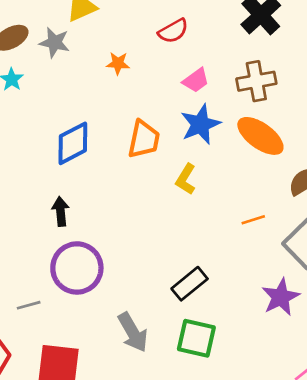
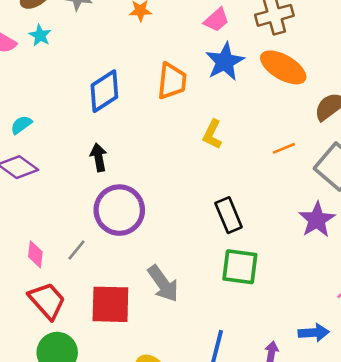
yellow L-shape: (186, 179) -> (212, 134), moved
black rectangle: (190, 284) -> (229, 215), turned -68
gray line: (29, 305) -> (76, 250), turned -30
gray arrow: (133, 332) -> (163, 284), moved

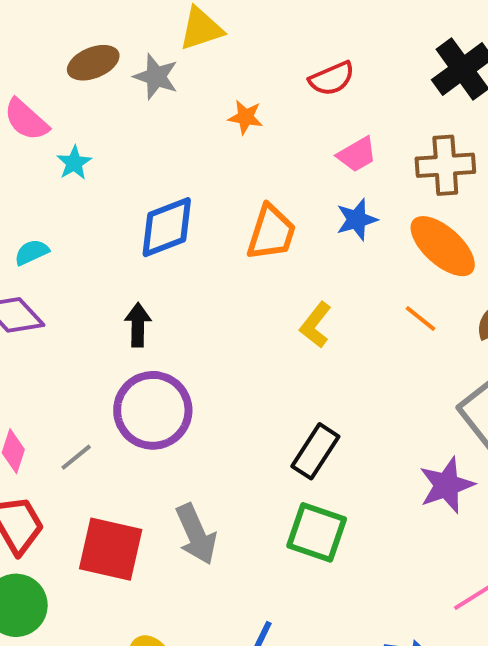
cyan star: (40, 35) -> (74, 163), moved
blue star: (225, 62) -> (357, 220), size x0.7
orange line: (284, 148) -> (421, 318), moved, turned 50
black rectangle: (229, 215) -> (315, 451), turned 44

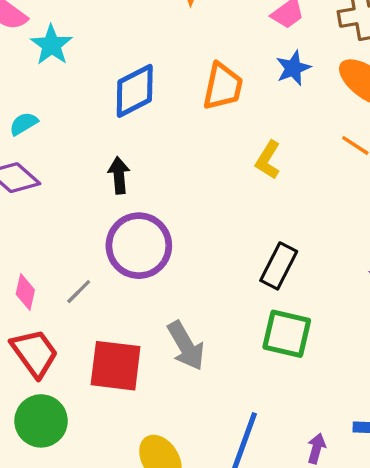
cyan star: (74, 163) -> (51, 45), size x1.4

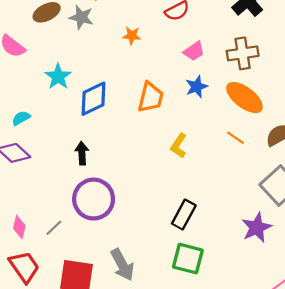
cyan star: (51, 45) -> (58, 77), moved

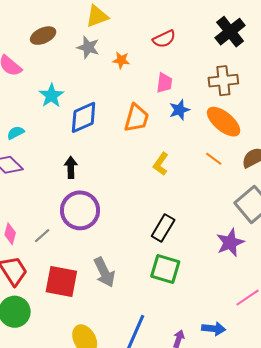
gray star: (81, 17) -> (88, 47), moved
pink trapezoid: (194, 51) -> (164, 83), moved, turned -50

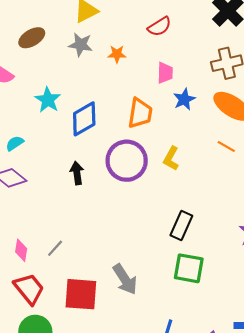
purple circle: (80, 210) -> (127, 161), moved

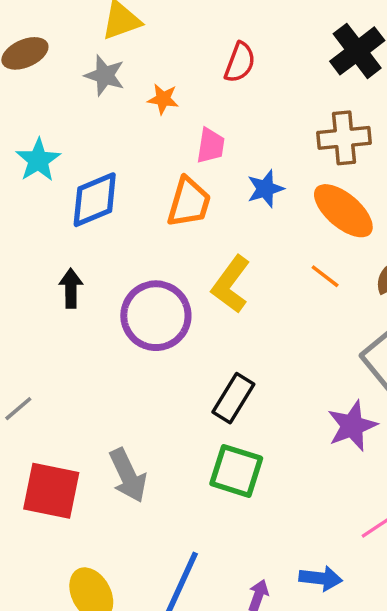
red semicircle: (159, 27) -> (240, 62), turned -45
pink trapezoid: (165, 73) -> (211, 146), moved
yellow L-shape: (171, 158) -> (231, 284), size x1.4
purple circle: (127, 161) -> (156, 316), moved

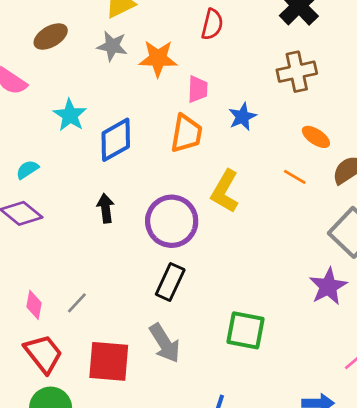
orange star: (163, 99) -> (158, 58), size x1.6
orange ellipse: (343, 211) -> (316, 137), moved, size x0.6
black rectangle: (233, 398) -> (170, 282), moved

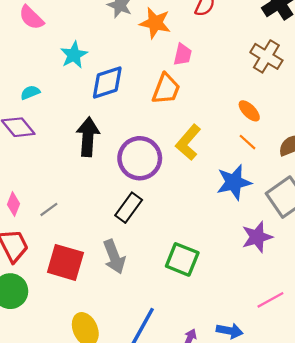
brown cross: (297, 72) -> (266, 56), turned 32
blue star: (242, 117) -> (234, 182), moved, size x1.5
orange ellipse: (316, 137) -> (249, 111), moved
black arrow: (106, 208) -> (88, 137), size x1.6

